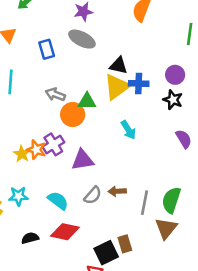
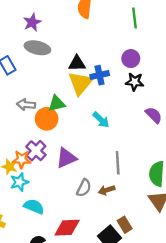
brown arrow: (117, 191) -> (107, 190), moved
cyan star: (18, 196) -> (19, 182), moved
cyan semicircle: (58, 201) -> (34, 206), moved
gray line: (145, 203) -> (118, 163), moved

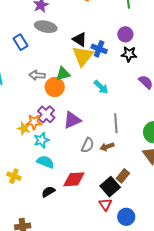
black triangle: (77, 63) -> (80, 39), turned 35
blue cross: (100, 75) -> (99, 49), turned 35
cyan star: (19, 182) -> (41, 140), moved
brown rectangle: (125, 225) -> (123, 176), turned 72

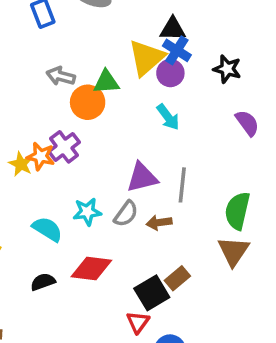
purple circle: (125, 34) -> (170, 73), moved
black triangle: (80, 39) -> (173, 29), moved, turned -42
purple triangle: (72, 120) -> (142, 178), moved
cyan star: (41, 140) -> (87, 212), moved

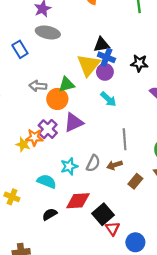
purple triangle: (142, 178) -> (74, 122), moved
brown rectangle: (177, 278) -> (135, 181), moved
black square: (152, 293) -> (103, 214), moved

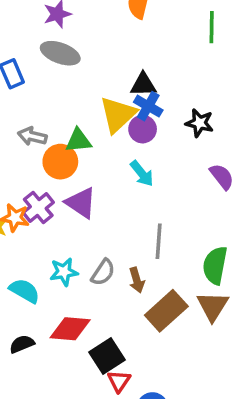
purple triangle: (74, 122) -> (81, 203), turned 50
brown arrow: (114, 165) -> (137, 280), turned -96
brown rectangle: (135, 181) -> (166, 311), size x1.6

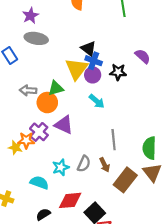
black triangle: (143, 85) -> (88, 49), turned 49
black star: (200, 123) -> (118, 72), moved
purple semicircle: (222, 177) -> (143, 56), moved

